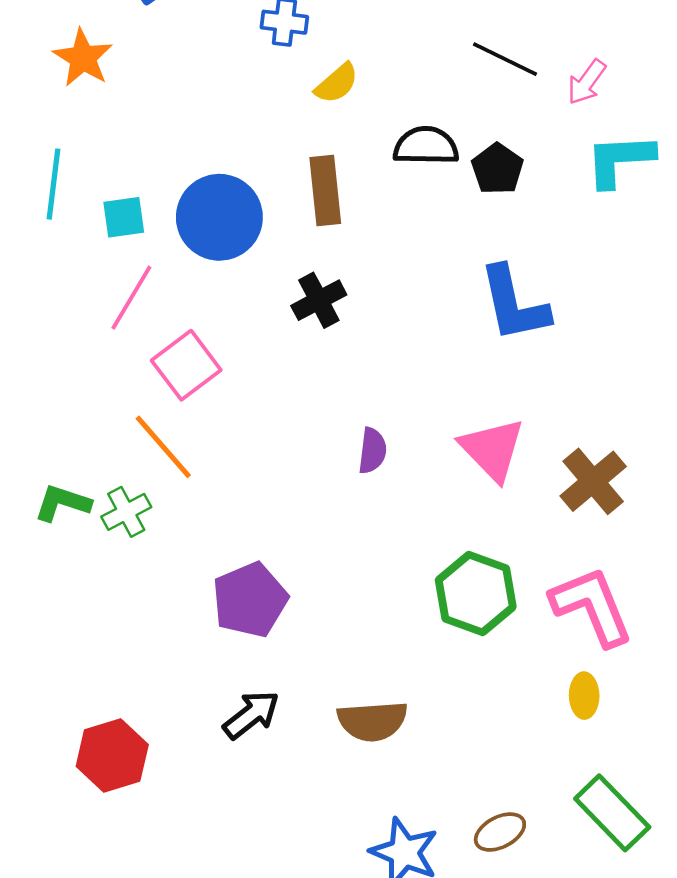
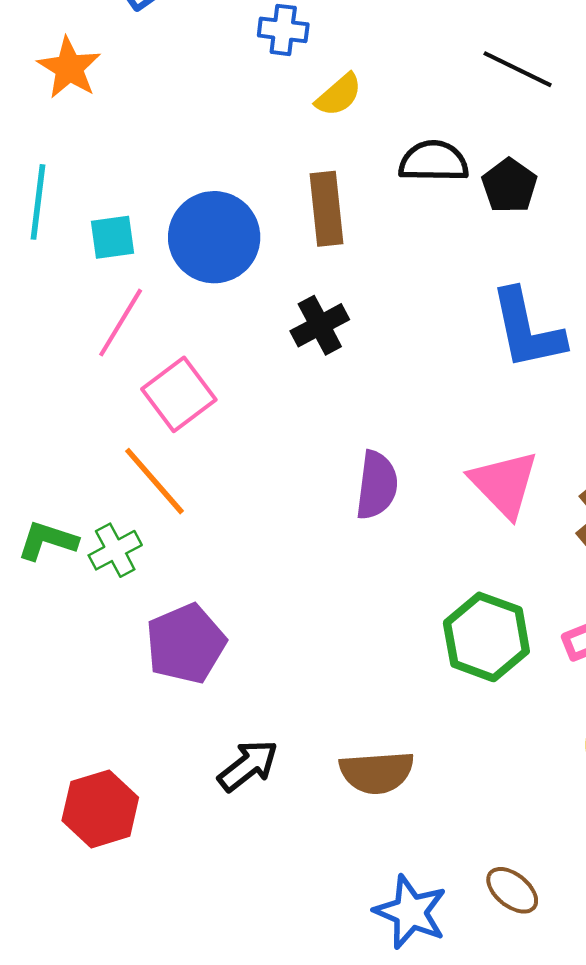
purple semicircle: (372, 451) -> (377, 485), size x1.4
purple pentagon: (250, 600) -> (186, 644), moved
brown ellipse: (500, 832) -> (512, 890), turned 66

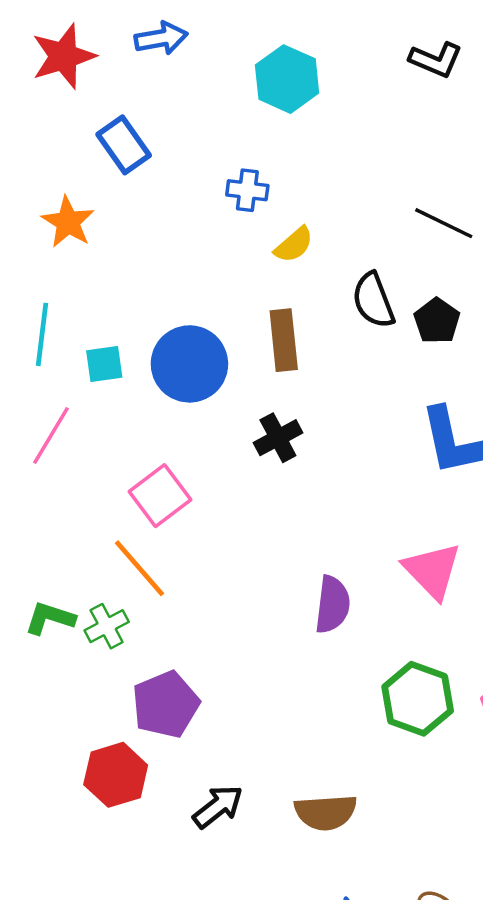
black semicircle: (434, 161) -> (373, 300), turned -112
pink line: (121, 323) -> (51, 435), moved
purple semicircle: (377, 485) -> (332, 605), moved
red hexagon: (100, 809) -> (116, 775), moved

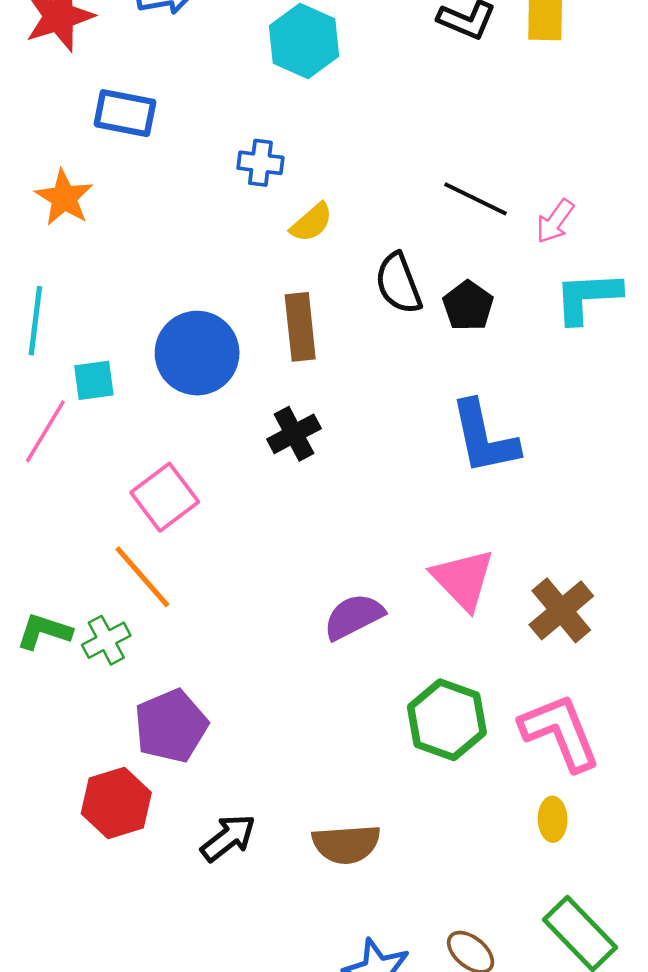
blue rectangle: (124, 145) -> (125, 113), turned -44
cyan square: (104, 364) -> (94, 380), moved
purple semicircle: (332, 605) -> (354, 617), turned -124

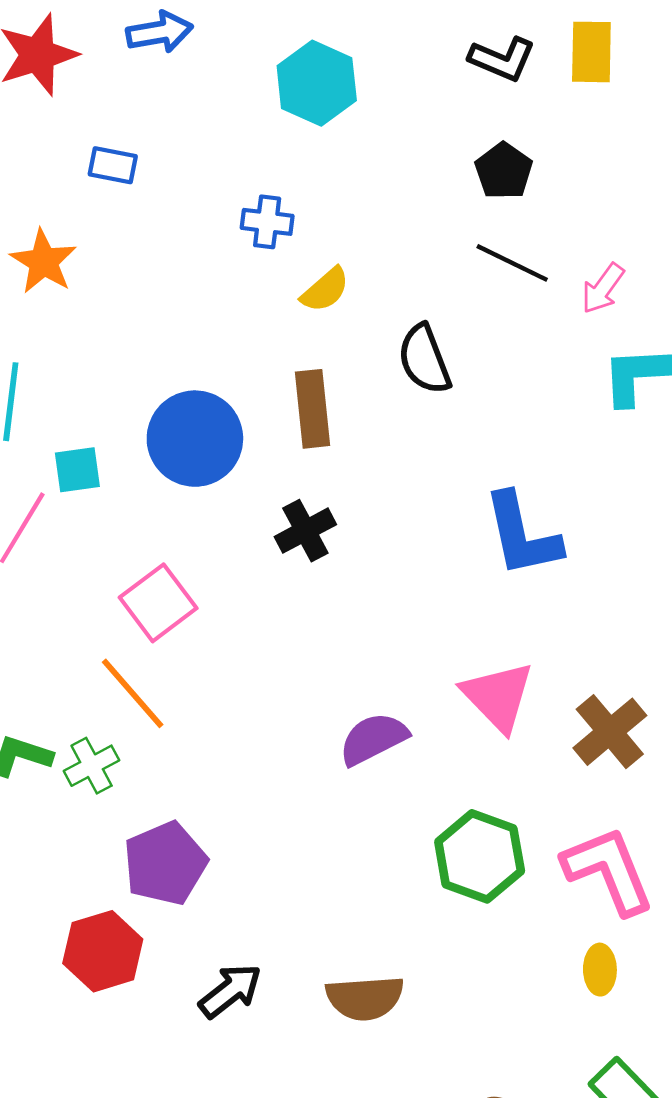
blue rectangle: (125, 113) -> (113, 165), size x0.7
black pentagon: (468, 306) -> (504, 171), moved

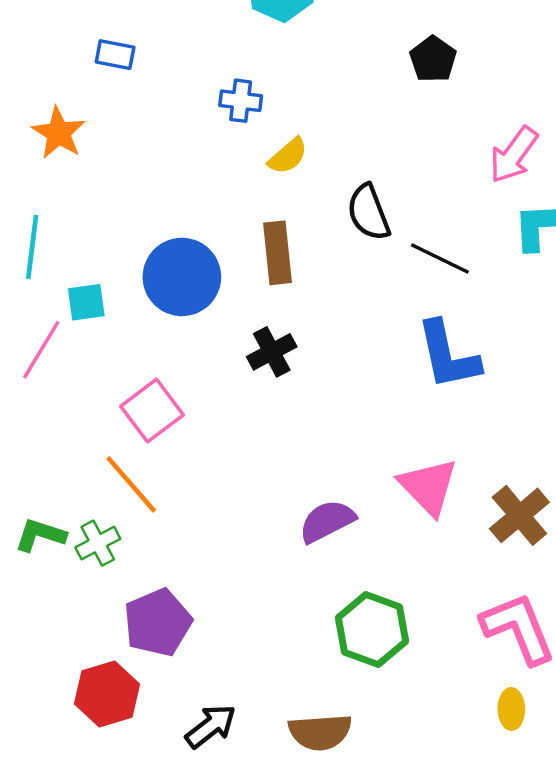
black line: (512, 263) -> (440, 259), moved
pink arrow: (603, 288) -> (514, 155), size x1.4
green hexagon: (480, 856) -> (372, 629), moved

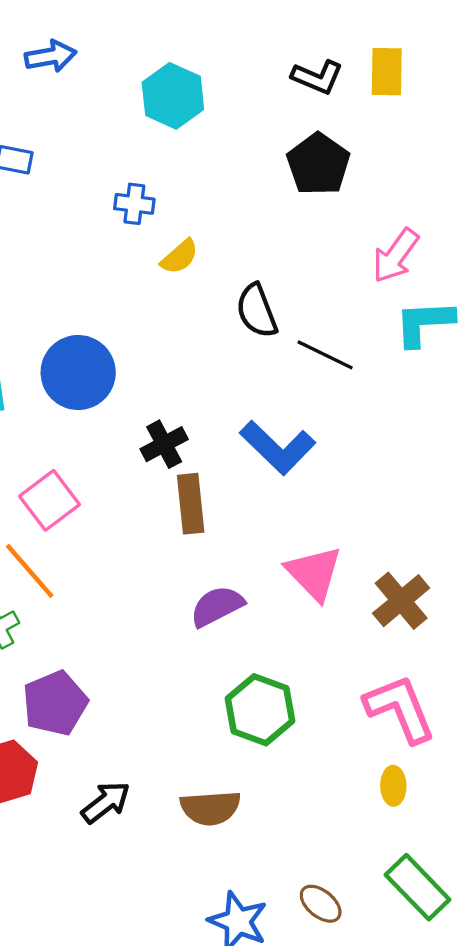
black pentagon: (433, 59) -> (318, 164), size x1.4
brown rectangle: (277, 253) -> (191, 504), moved
blue L-shape: (448, 355) -> (278, 447), moved, turned -34

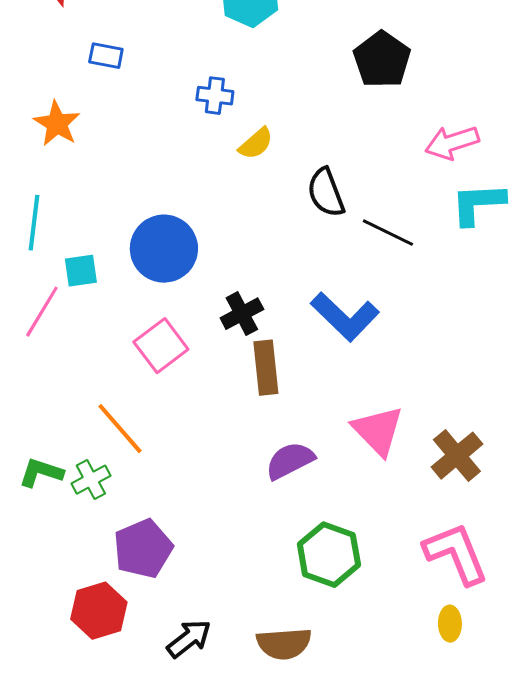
pink arrow: (396, 256) -> (452, 143), turned 36
pink square: (49, 500) -> (161, 346), moved

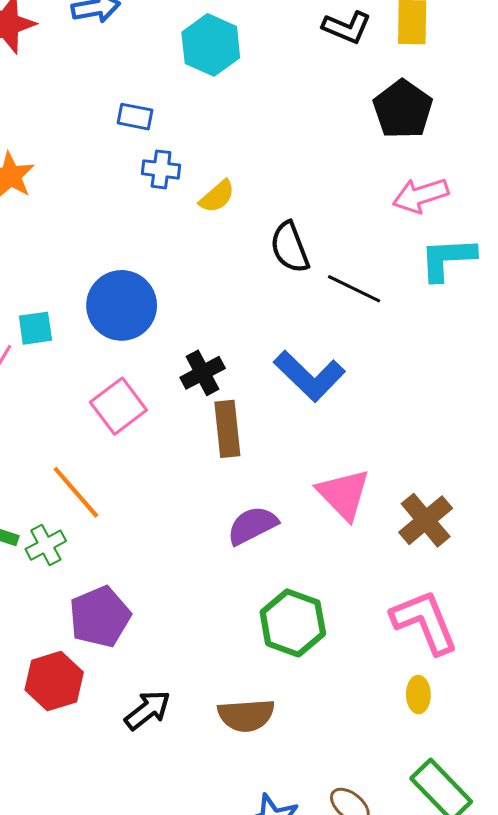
blue rectangle: (106, 56) -> (135, 117), moved
black pentagon: (382, 60) -> (403, 109), moved
blue cross: (215, 96) -> (161, 169), moved

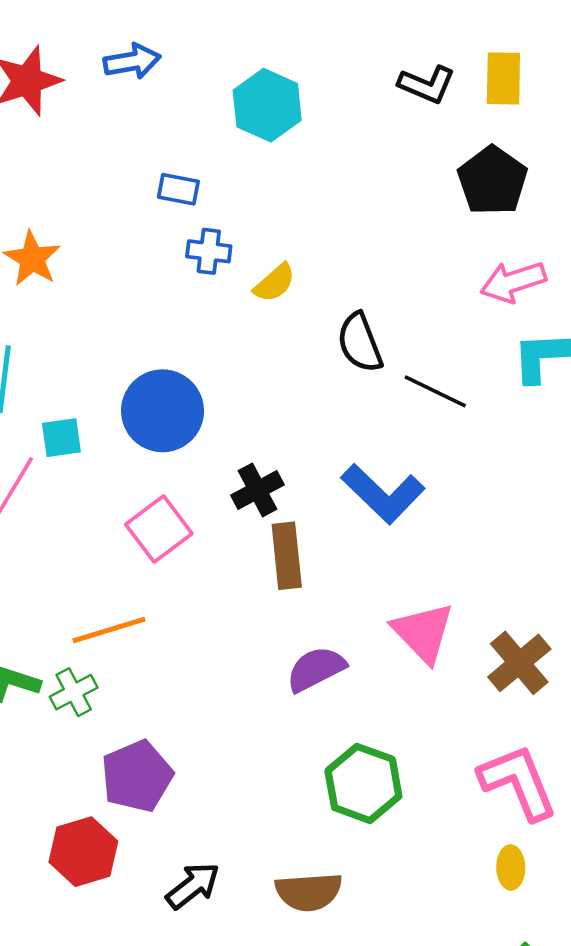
orange line: (76, 492) -> (109, 630), turned -66

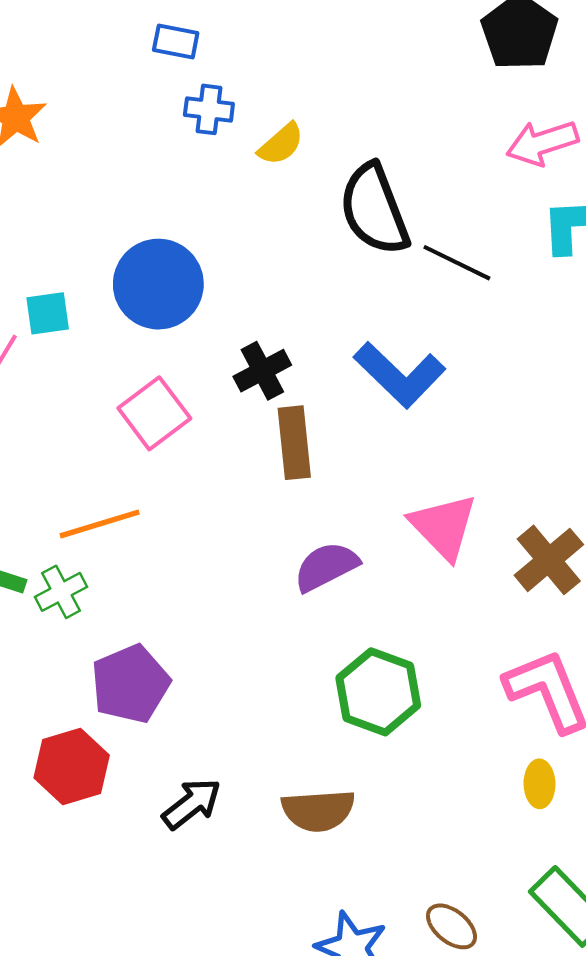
black semicircle: (360, 343) -> (374, 209), size x1.4

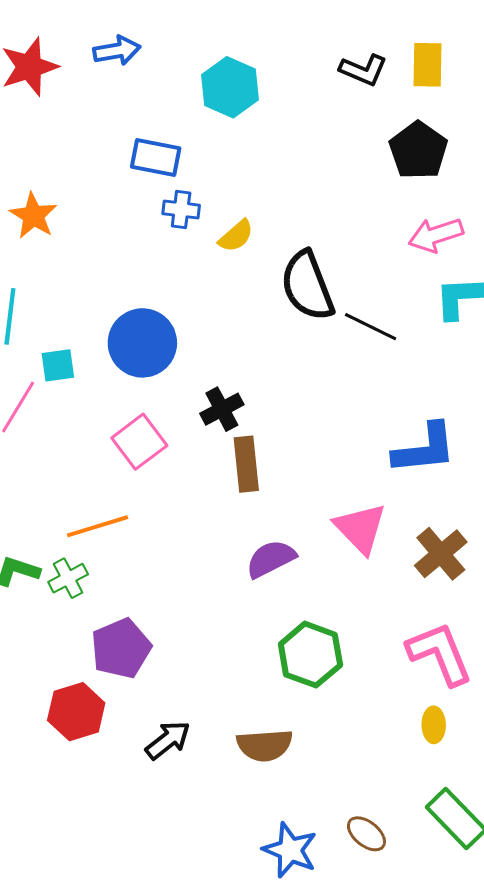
blue rectangle: (176, 42) -> (156, 158), size x1.4
blue L-shape: (400, 375) -> (425, 449), moved, turned -50

